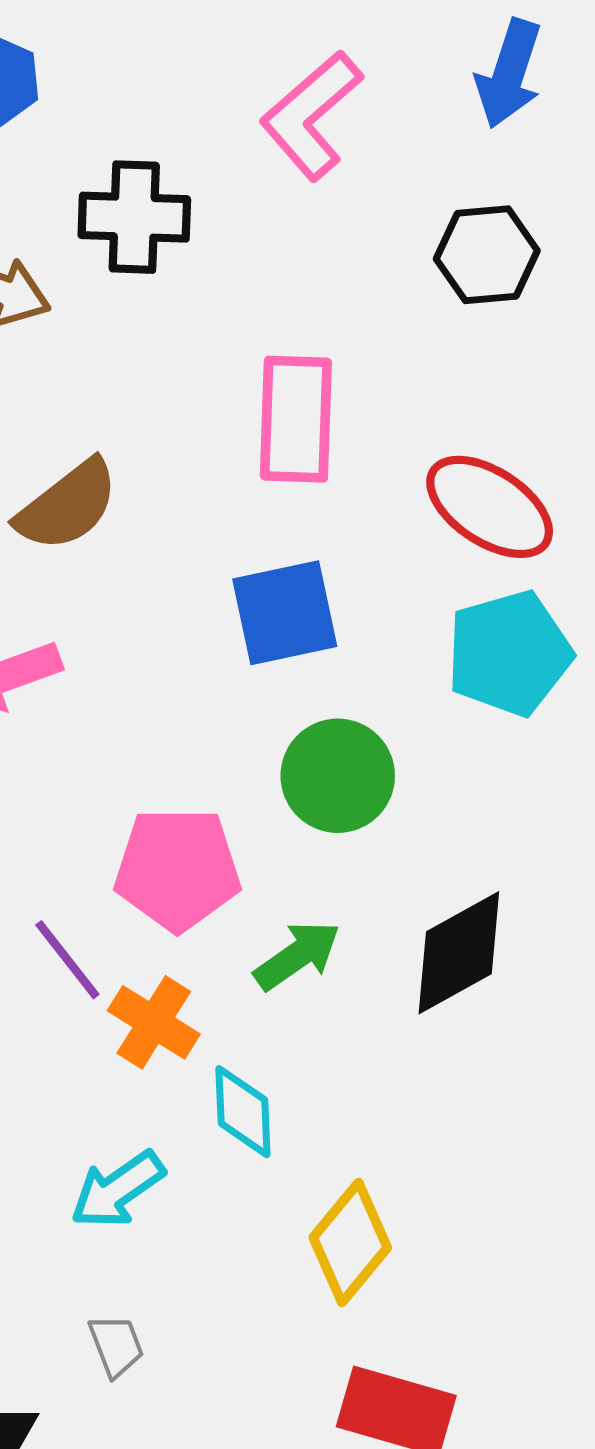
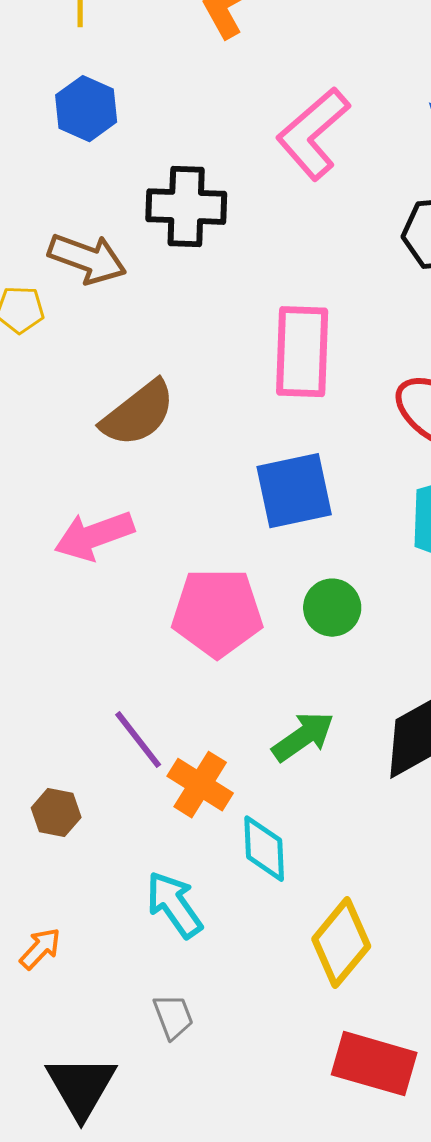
green circle: (338, 776) -> (332, 608), size x0.7
pink pentagon: (177, 869) -> (217, 613), moved
cyan arrow: (118, 1190) -> (174, 905), turned 90

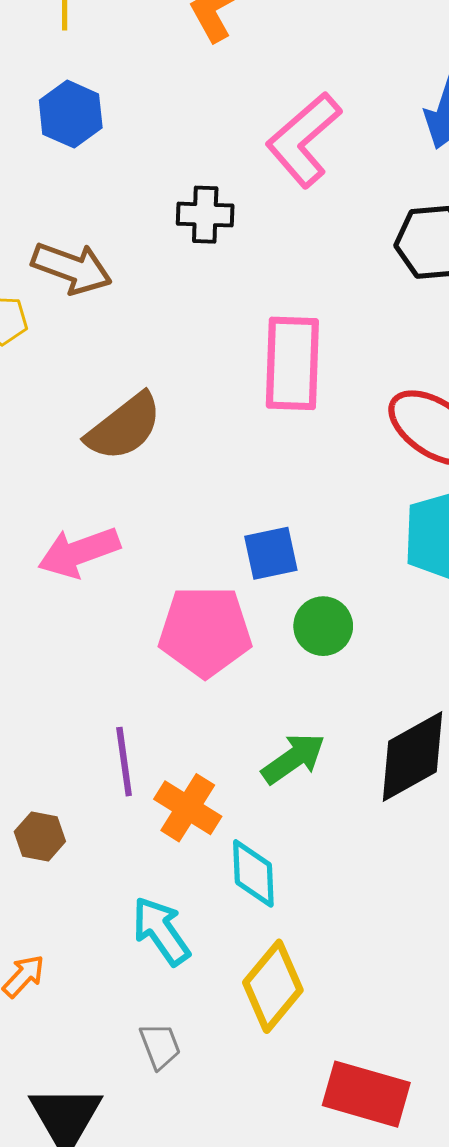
black cross: (186, 207) -> (205, 215), moved, size x0.7
blue square: (294, 491) -> (271, 553), moved, size x0.7
purple line: (138, 740) -> (124, 762), turned 30
yellow diamond: (341, 943) -> (273, 986), moved

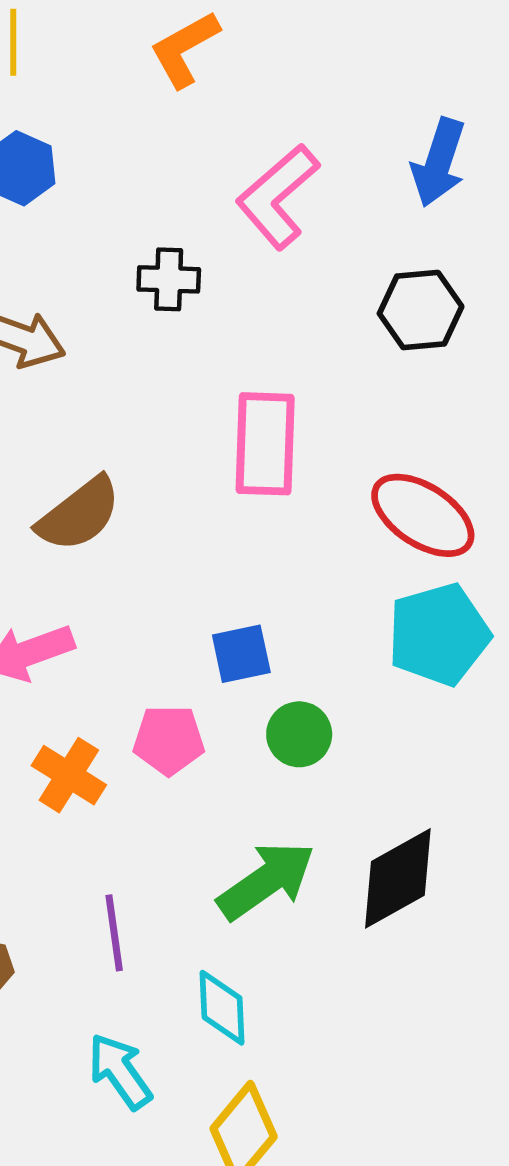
pink pentagon: (205, 631) -> (169, 740), size x0.7
green arrow: (293, 759) -> (266, 881), size x1.4
purple line: (124, 762) -> (114, 933), moved
orange cross: (188, 808) -> (69, 775), moved

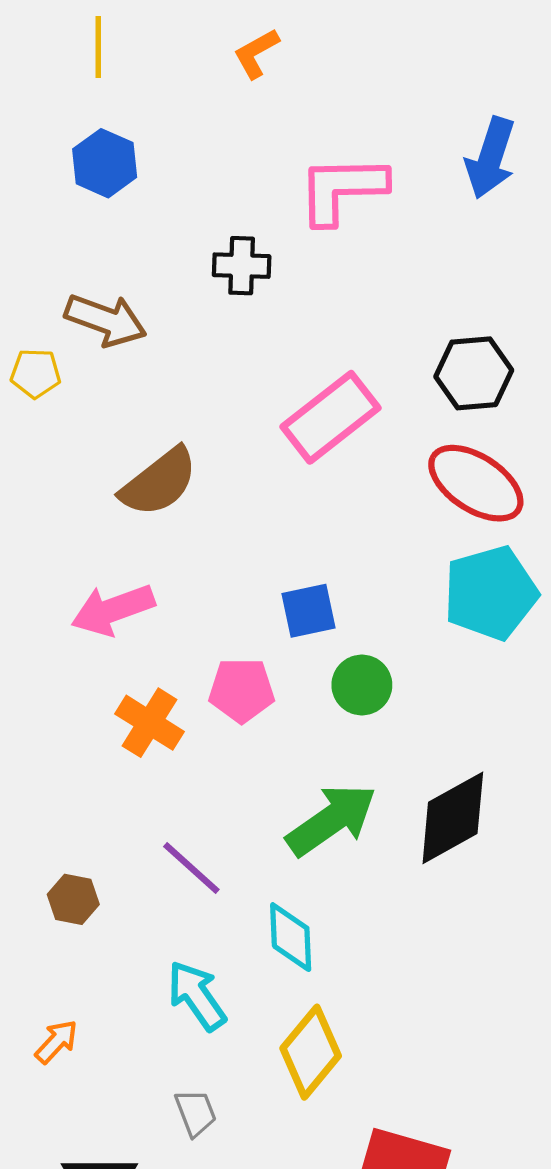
orange L-shape: (185, 49) -> (256, 53), size x0.7
pink L-shape: (278, 197) -> (342, 189), turned 40
black hexagon: (421, 310) -> (474, 373), moved
pink rectangle: (265, 444) -> (330, 417), turned 50
purple line: (114, 933) -> (191, 868), turned -40

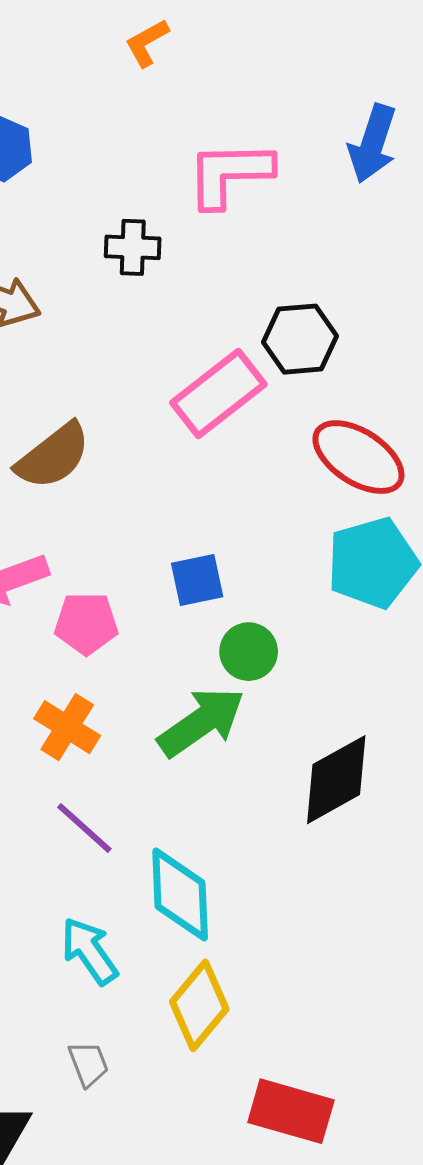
black hexagon: (474, 373) -> (300, 339), moved
pink pentagon: (242, 690) -> (86, 623), moved
orange cross: (150, 723) -> (67, 727), moved
green arrow: (332, 820) -> (201, 722), moved
cyan diamond: (291, 937) -> (180, 894), size x1.4

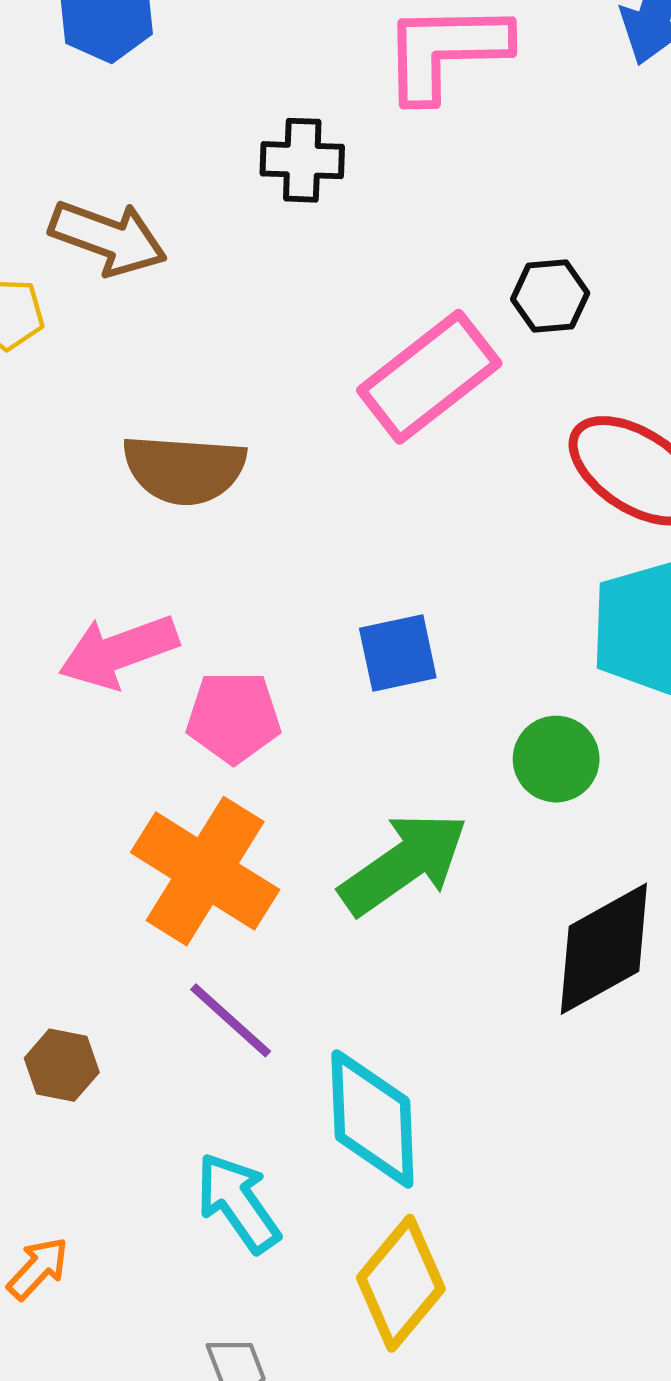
black hexagon: (300, 339) -> (550, 296), size x0.7
brown semicircle: (53, 456) -> (184, 469), turned 42
green circle: (249, 652) -> (556, 759), moved
orange cross: (67, 727) -> (205, 871), size x1.5

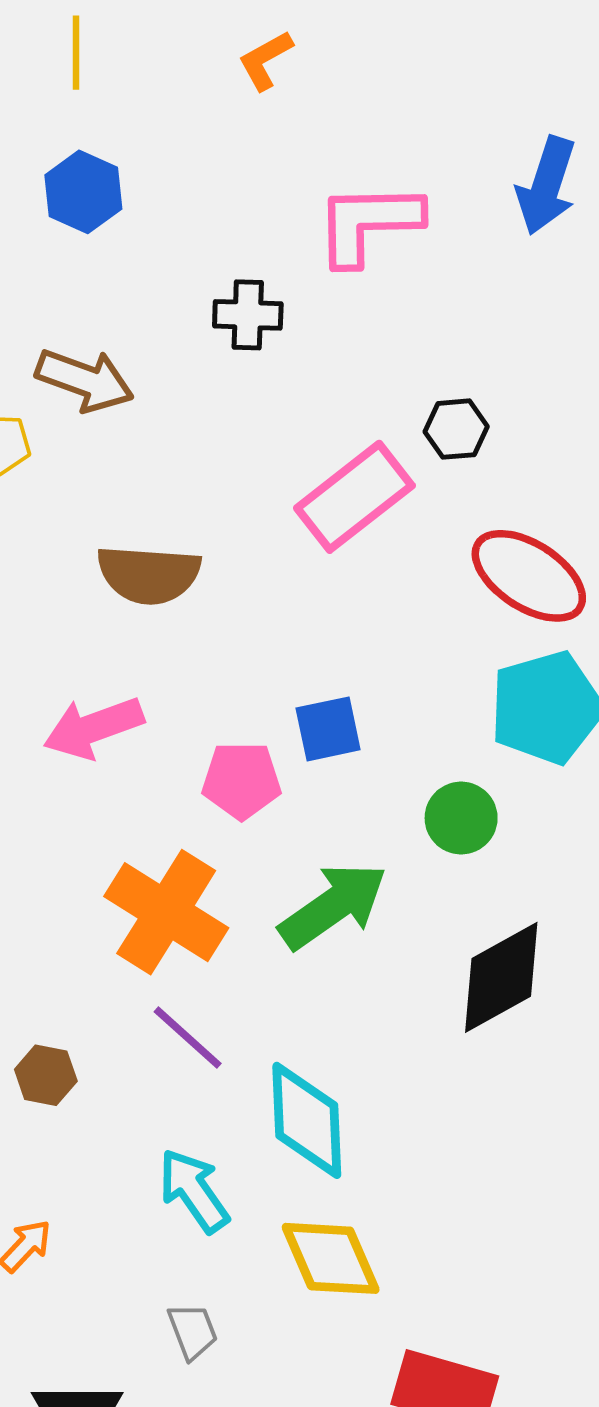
pink pentagon: (234, 717) -> (242, 780), moved
yellow diamond: (401, 1283) -> (331, 1258), turned -63

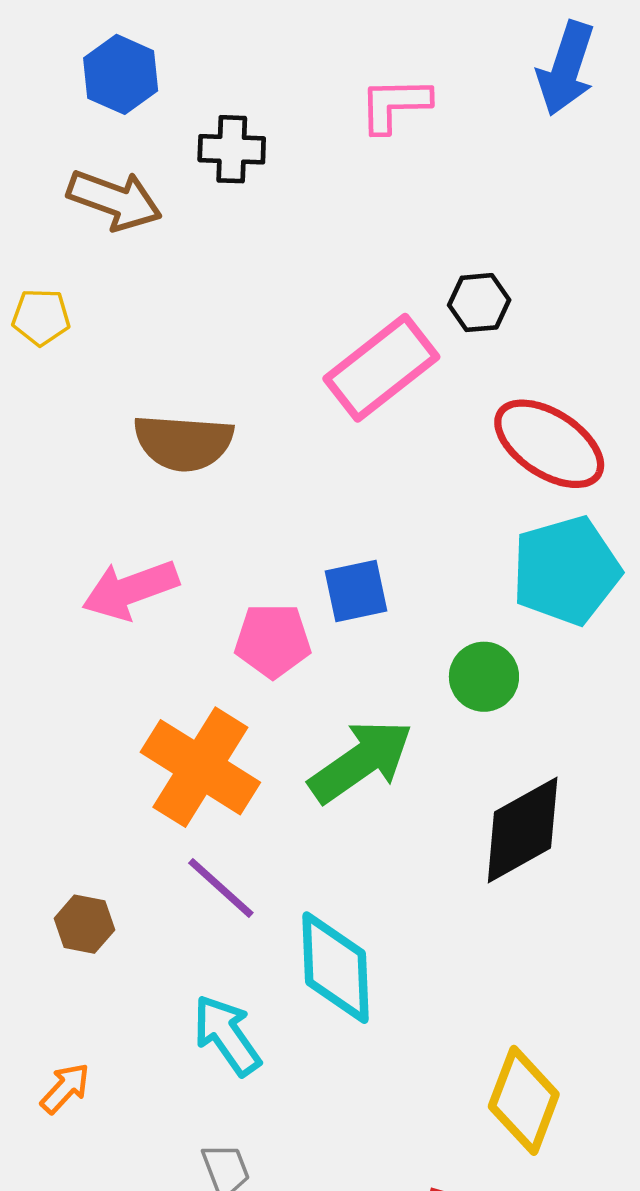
pink L-shape: (368, 223) -> (395, 105), size x0.7
black cross: (248, 315) -> (232, 149), moved
brown arrow: (85, 380) -> (115, 200), moved
yellow diamond: (331, 1258) -> (524, 1100), moved, turned 44

